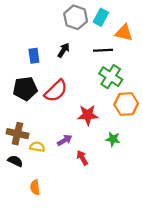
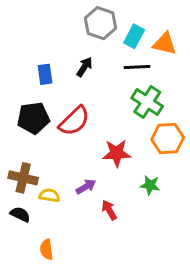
cyan rectangle: (101, 17) -> (134, 36), moved

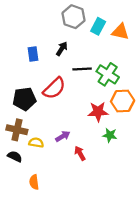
black line: (137, 67) -> (82, 69), moved
black pentagon: (33, 118) -> (24, 99), moved
red star: (117, 153) -> (98, 112), moved

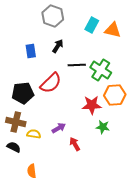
gray hexagon: (74, 17) -> (53, 16), moved

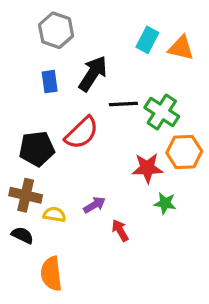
gray hexagon: (53, 16) -> (56, 30), moved
black arrow: (58, 46) -> (93, 74), size x1.6
orange semicircle: (32, 171) -> (51, 274), size x1.5

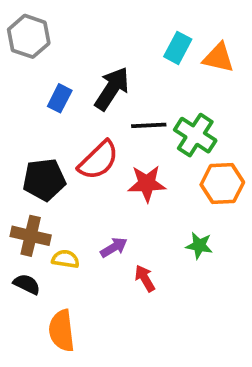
gray hexagon: (56, 30) -> (29, 36), moved
blue rectangle: (50, 82) -> (60, 98), turned 35
red star: (147, 168) -> (147, 184), moved

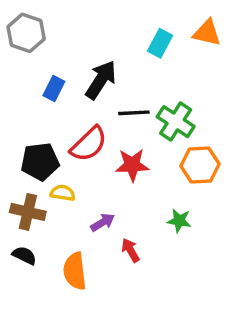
orange triangle: (218, 58) -> (207, 33), moved
yellow semicircle: (65, 259) -> (63, 193), moved
orange semicircle: (62, 331) -> (75, 271), moved

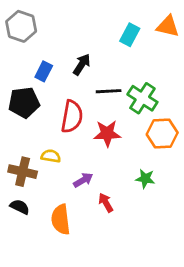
black arrow: (101, 80) -> (82, 64), size x0.7
red semicircle: (89, 144) -> (72, 117), turned -36
black pentagon: (40, 162) -> (24, 102), moved

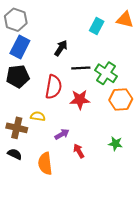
blue rectangle: (44, 71) -> (20, 47), moved, size x1.5
green star: (145, 179) -> (116, 144), moved

